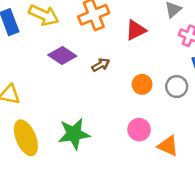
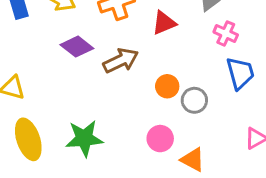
brown arrow: (101, 65) -> (121, 60), size x1.6
gray circle: (177, 87) -> (194, 100), moved

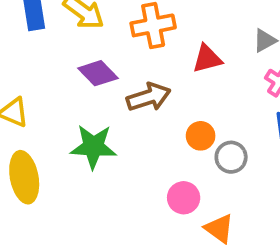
green star: (84, 138) -> (93, 147), moved

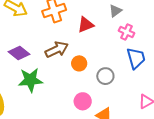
purple diamond: (98, 73) -> (19, 53), moved
orange circle: (201, 136) -> (79, 63), moved

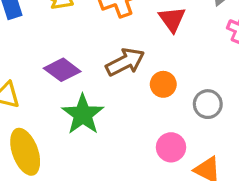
red triangle: (86, 25) -> (172, 19), turned -42
green star: (30, 80) -> (83, 114), turned -30

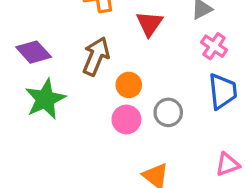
brown arrow: (125, 62) -> (96, 56), turned -51
pink circle: (171, 147) -> (126, 119), moved

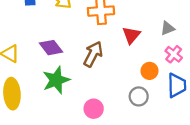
orange circle: (129, 85) -> (150, 71), moved
pink circle: (126, 119) -> (94, 109), moved

